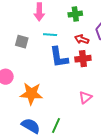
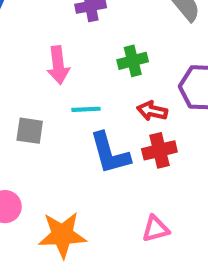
pink triangle: (85, 97) -> (156, 229), moved, turned 32

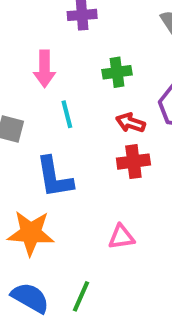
cyan line: (86, 109) -> (67, 114), turned 72
blue L-shape: (110, 153) -> (54, 177), moved

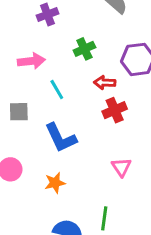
pink arrow: (45, 69) -> (31, 61), turned -80
orange star: (31, 233) -> (55, 183), size x0.6
pink triangle: (121, 237) -> (121, 167), turned -40

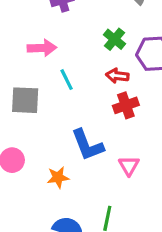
green cross: (84, 49) -> (115, 39), moved, turned -30
gray square: (19, 112) -> (25, 100), size x1.4
blue L-shape: (61, 138) -> (87, 145), moved

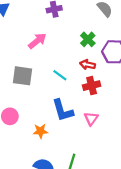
pink arrow: (42, 48) -> (37, 41), turned -42
cyan line: (67, 80) -> (60, 75), moved, turned -32
pink triangle: (129, 166) -> (91, 119), moved

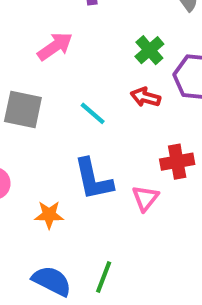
red cross: (92, 86) -> (177, 162), moved

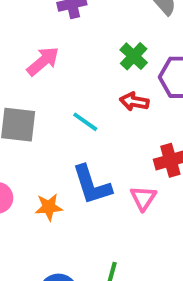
orange star: (49, 215) -> (49, 207), moved

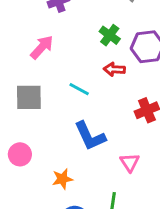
pink triangle: (143, 198) -> (130, 162), moved
orange star: (49, 207) -> (62, 179), moved

